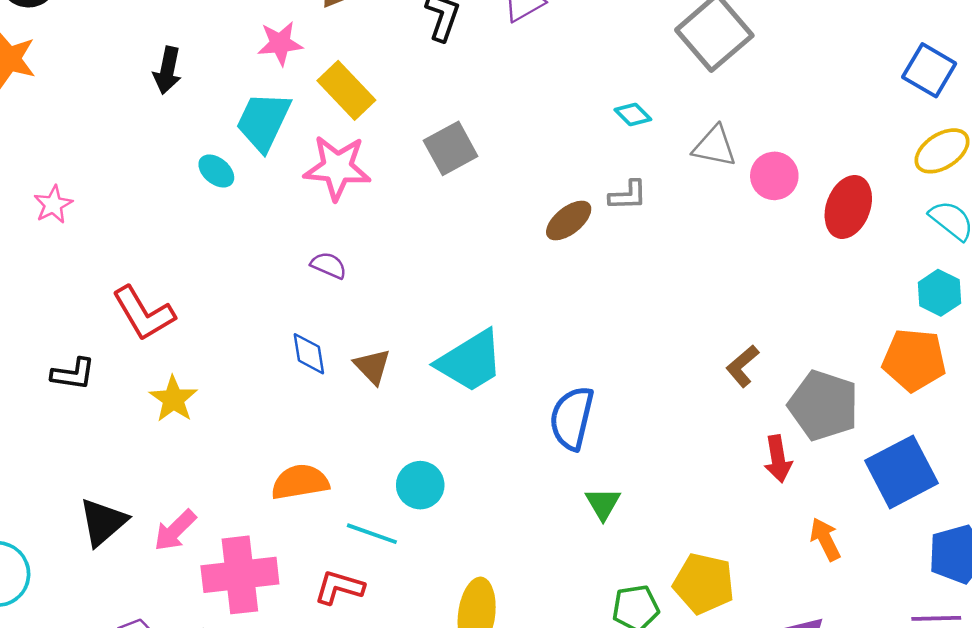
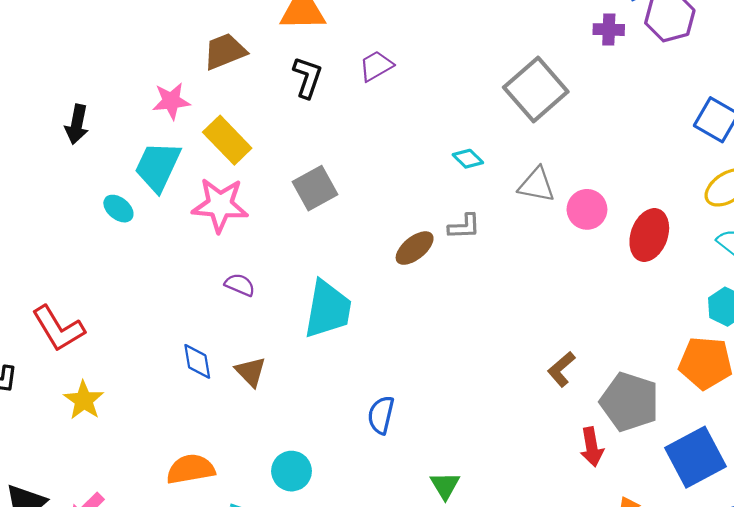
purple semicircle: (329, 265) -> (240, 285), moved
cyan trapezoid: (470, 361) -> (328, 309), moved, turned -48
blue semicircle: (572, 418) -> (381, 415), moved, size x0.7

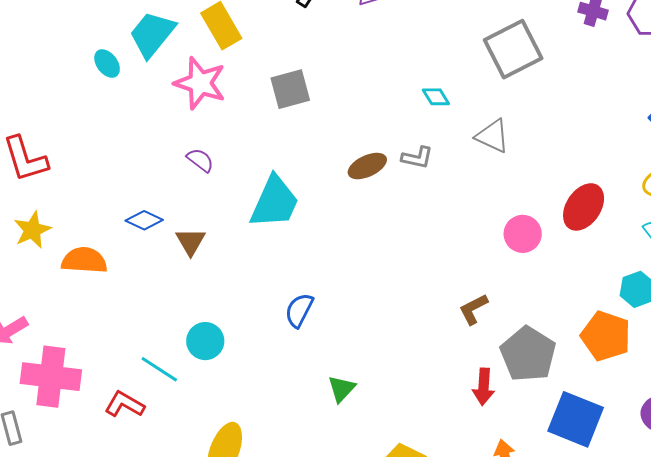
pink circle: (587, 209) -> (523, 234), moved
blue diamond: (197, 361) -> (144, 220), turned -69
blue square: (695, 457) -> (576, 419), turned 36
orange semicircle: (191, 469) -> (84, 260), moved

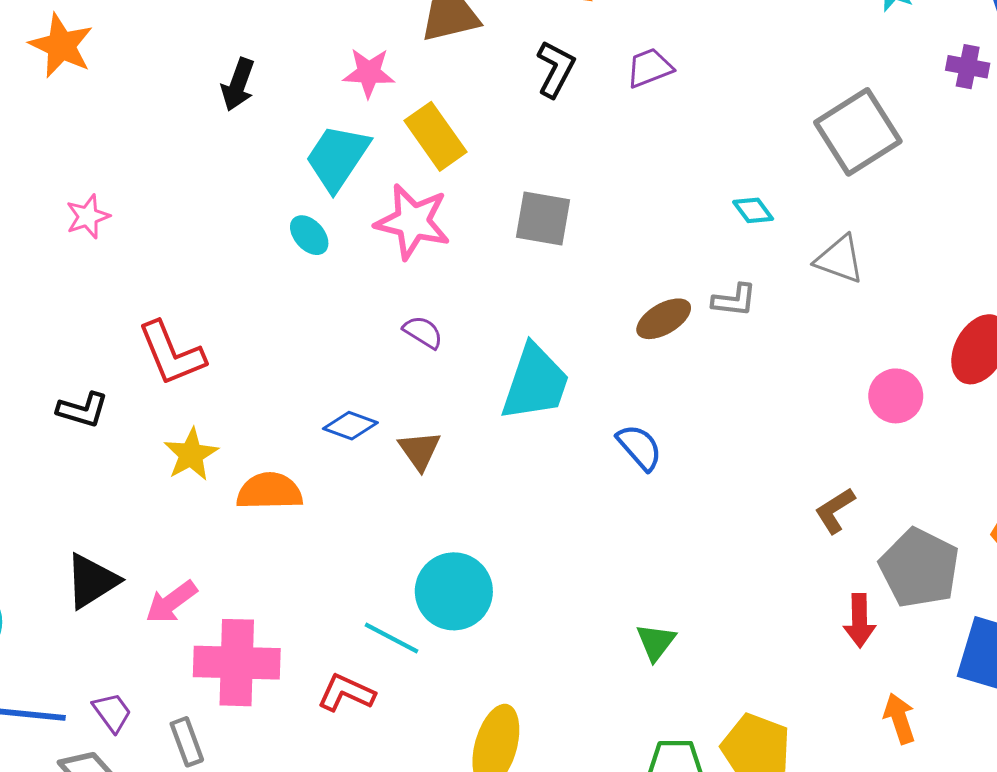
cyan ellipse: (107, 64) -> (309, 235), moved
gray square: (290, 89) -> (543, 218), turned 30
blue semicircle: (299, 310) -> (639, 447), moved, turned 117
cyan circle: (205, 341) -> (454, 591), size x1.4

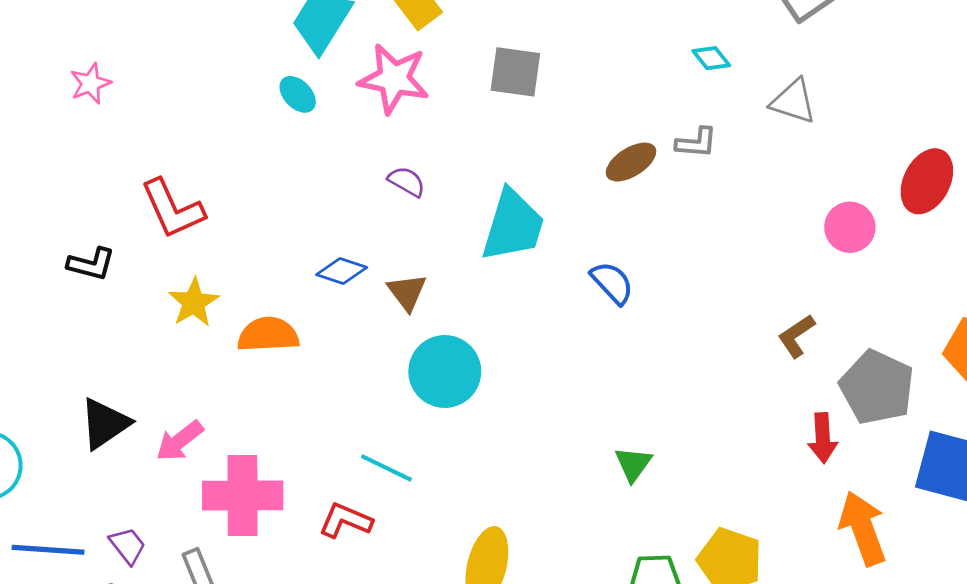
cyan circle: (454, 591) -> (445, 371), moved
orange arrow: (899, 718) -> (863, 528), size x1.6

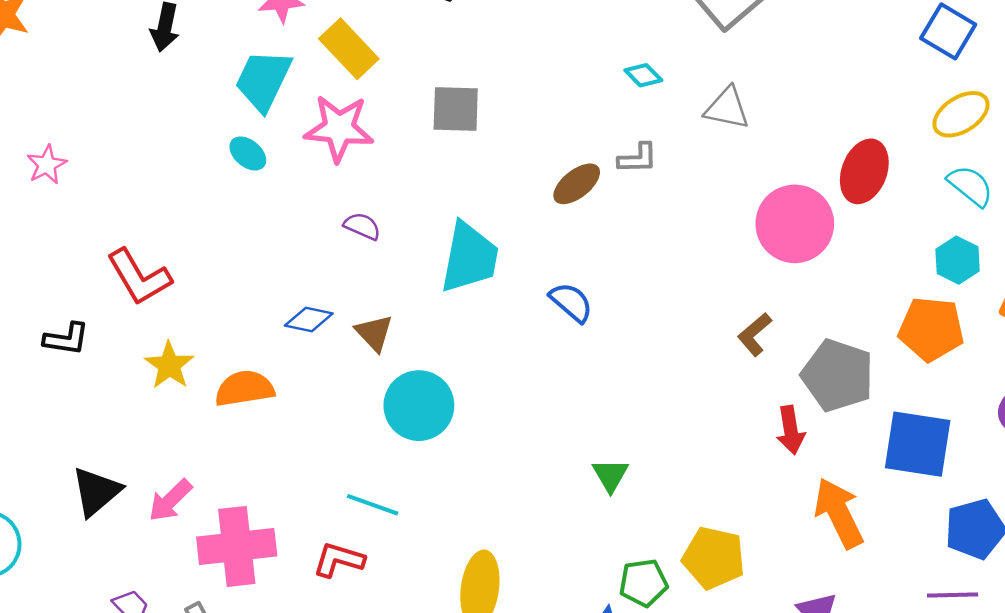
pink circle: (850, 227) -> (795, 224), size x1.6

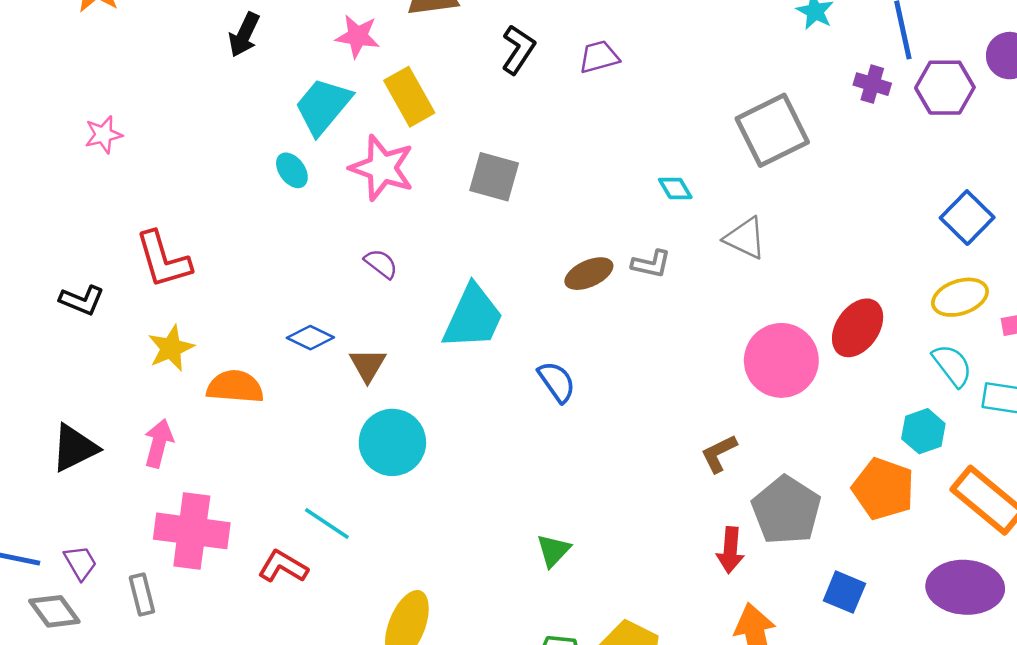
blue square: (918, 444) -> (844, 592), size x0.6
pink arrow: (170, 500) -> (159, 443), moved, turned 135

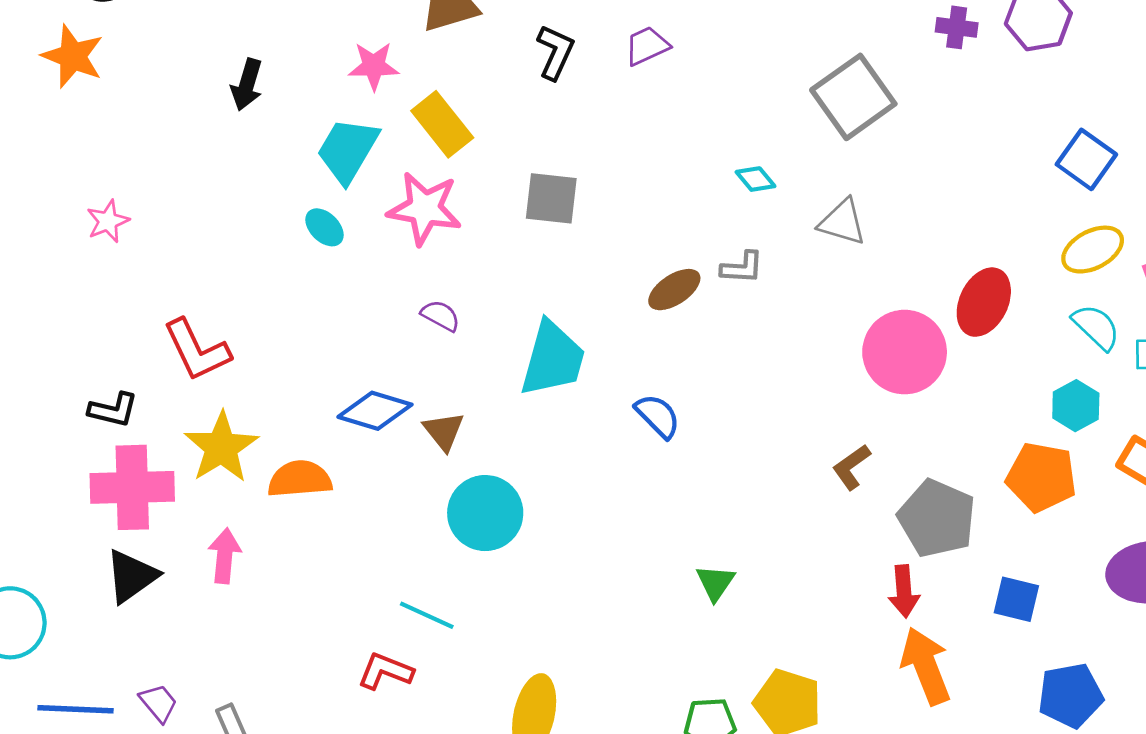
blue diamond: (310, 338) -> (375, 411), size x1.4
yellow star: (171, 348) -> (221, 447), size x1.4
pink cross: (192, 531) -> (132, 487), moved
green triangle: (553, 550) -> (715, 583), moved
red arrow: (730, 550) -> (904, 591), moved

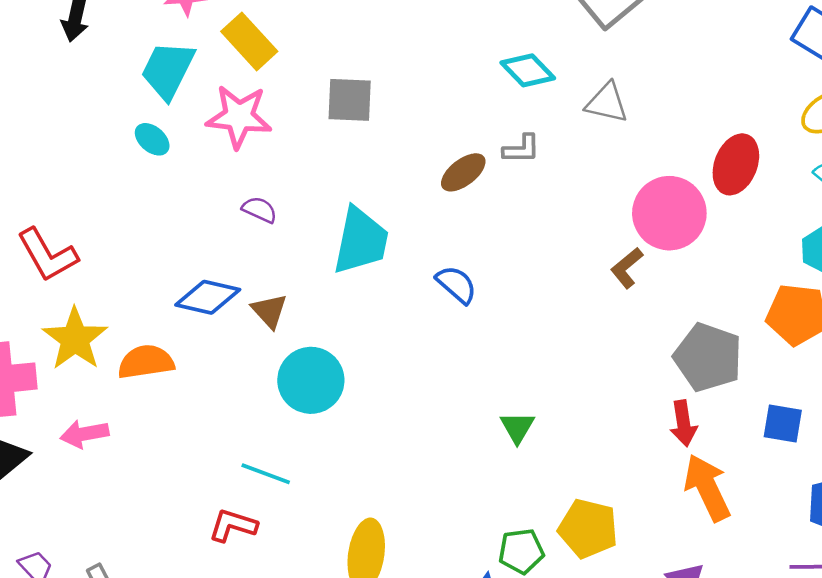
cyan diamond: (756, 179) -> (528, 70), size x1.5
brown L-shape: (851, 467) -> (627, 268), moved
pink arrow: (225, 556) -> (84, 434), turned -102

